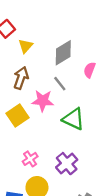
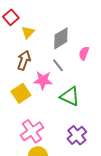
pink cross: (30, 159) -> (32, 131), size x1.6
purple cross: (67, 164) -> (77, 135), moved

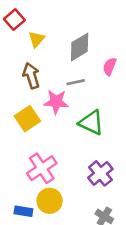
brown arrow: (24, 60) -> (31, 76), turned -36
gray line: (58, 65) -> (76, 82), turned -64

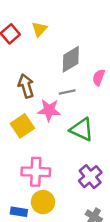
yellow triangle: (37, 39) -> (39, 29), moved
pink cross: (42, 168) -> (36, 172), turned 36

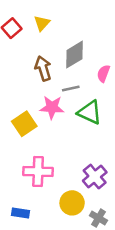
brown arrow: (26, 86) -> (43, 68), moved
green triangle: (82, 129) -> (90, 112), moved
yellow circle: (43, 202) -> (72, 203), moved

